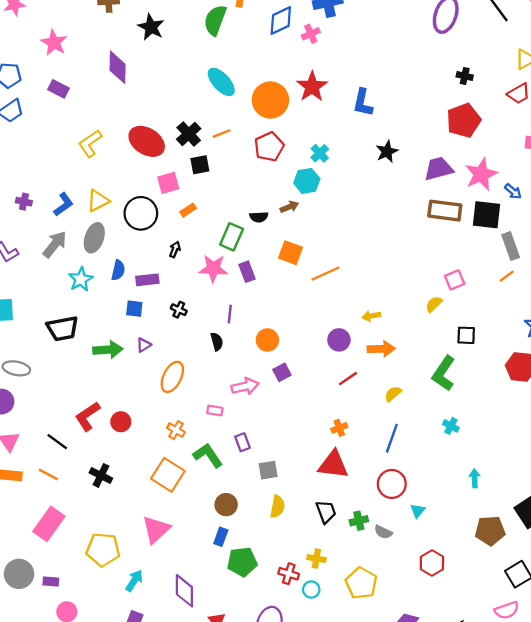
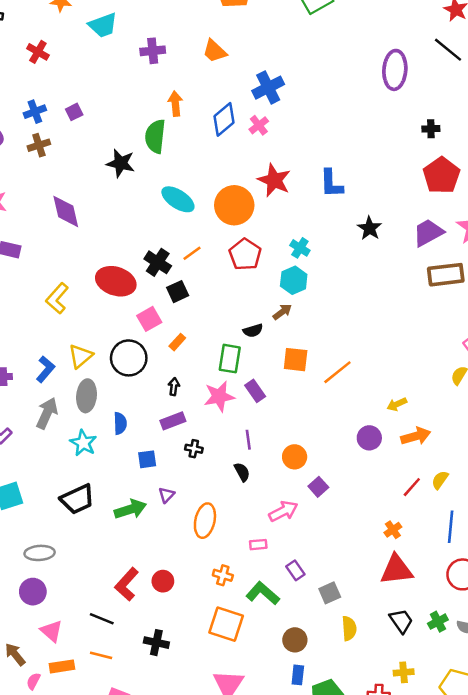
black star: (151, 27) -> (121, 163), moved
purple rectangle: (147, 280) -> (173, 421), moved
red line: (348, 379) -> (412, 487), moved

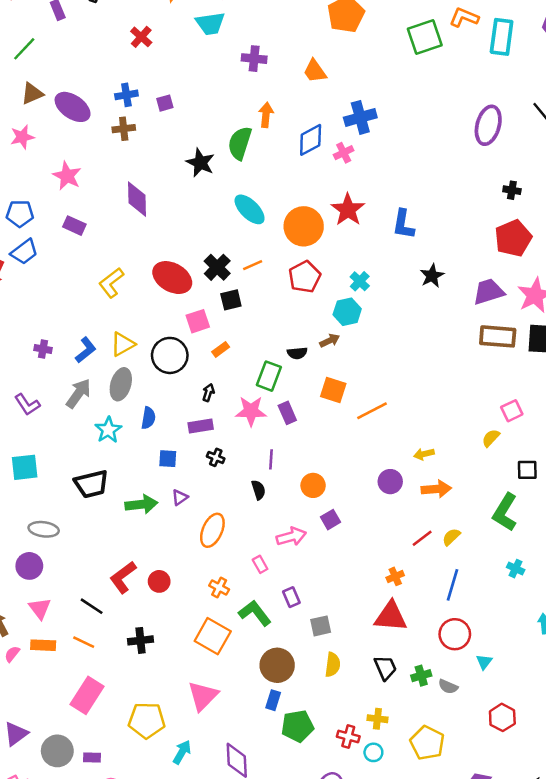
pink rectangle: (258, 545) -> (260, 564), turned 54
brown circle: (295, 640) -> (277, 665), size x1.4
black cross: (156, 643) -> (141, 640), turned -30

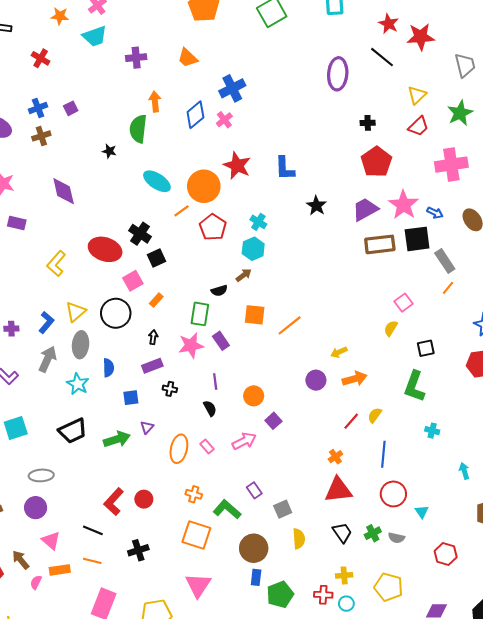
black star: (200, 163) -> (109, 151), size x0.6
orange line: (253, 265) -> (181, 211), moved
pink rectangle: (260, 564) -> (207, 447), moved

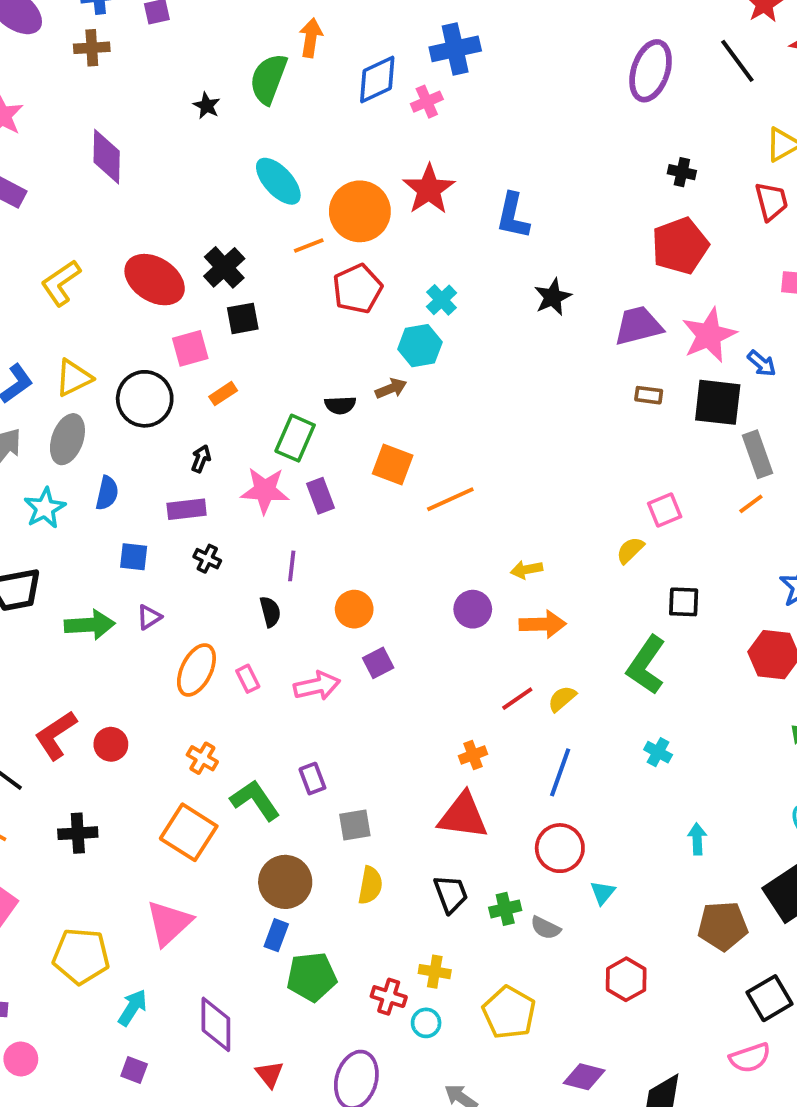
red trapezoid: (419, 126) -> (771, 201), turned -75
brown rectangle: (380, 244) -> (649, 395), size x0.5

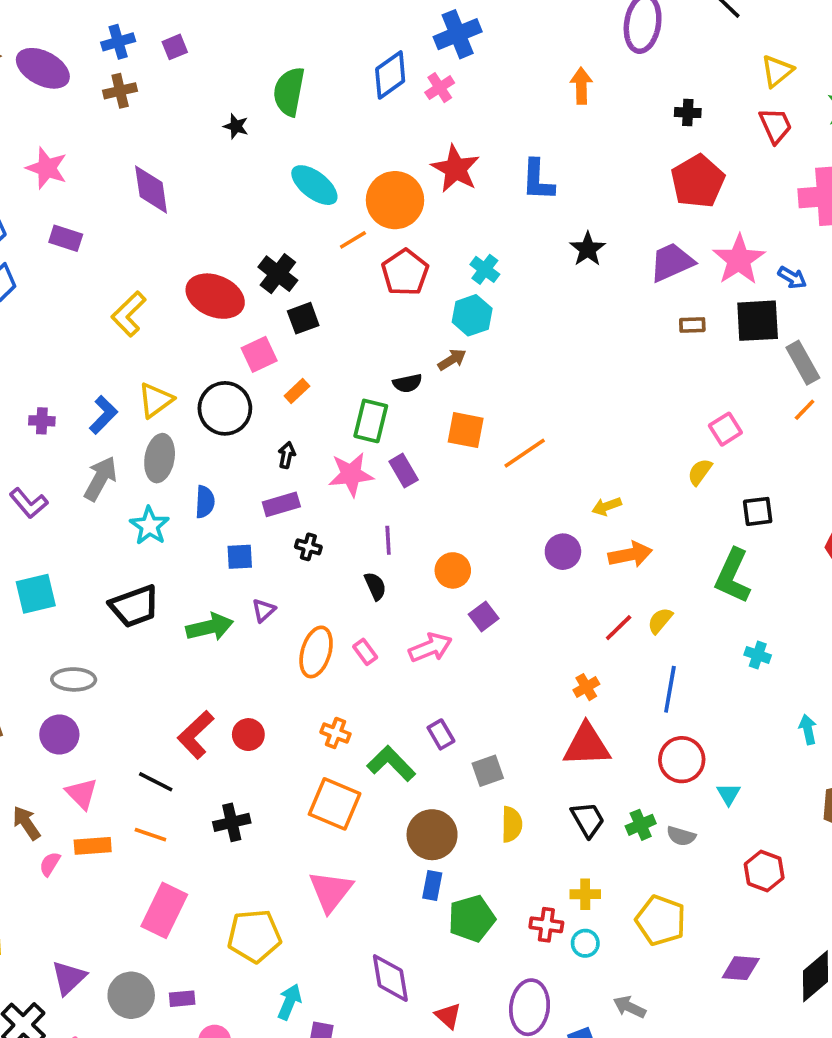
orange arrow: (311, 38) -> (581, 86), moved
cyan arrow: (133, 1008) -> (289, 1002), moved

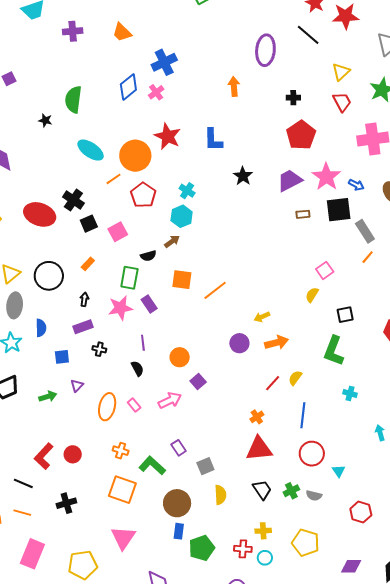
pink square: (259, 354) -> (118, 232), moved
green arrow: (210, 627) -> (48, 397), size x0.7

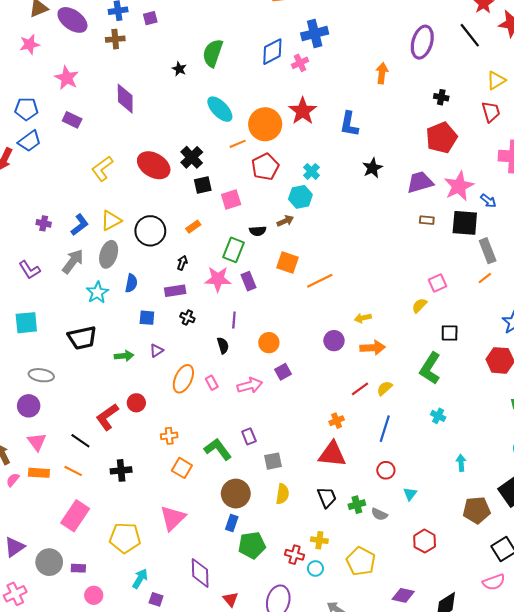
orange cross: (121, 451) -> (169, 436), moved, turned -35
red circle: (73, 454) -> (136, 403), moved
red circle: (312, 454) -> (386, 470), size x0.7
orange square: (122, 490) -> (182, 468), size x0.7

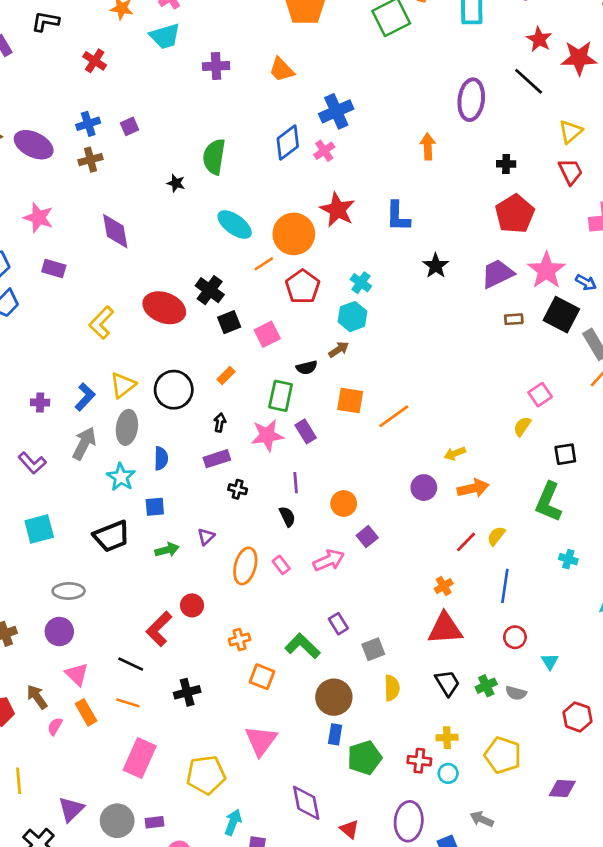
black square: (465, 223) -> (561, 315), turned 32
blue square: (147, 318) -> (155, 507), moved
orange rectangle: (39, 473) -> (86, 712), turned 66

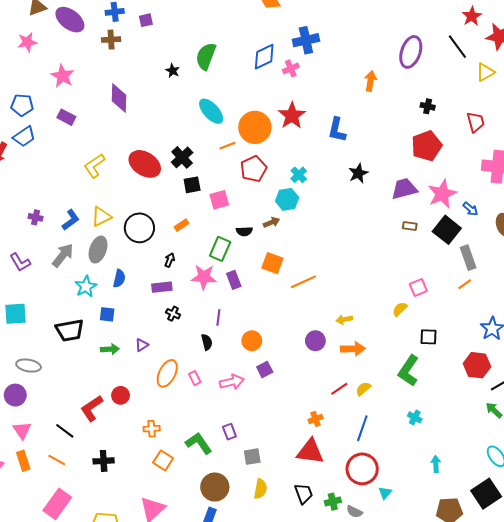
yellow triangle: (571, 132) -> (485, 72), moved
red circle: (515, 637) -> (362, 469), size x1.8

